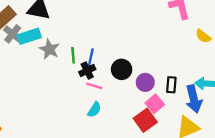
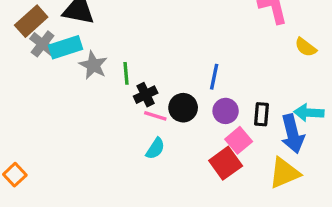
blue line: (91, 58) -> (214, 77), moved
black circle: (122, 69) -> (183, 108), moved

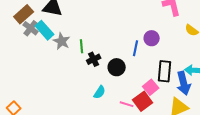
cyan rectangle: (65, 47) -> (45, 30), turned 66
purple circle: (226, 111) -> (152, 38), moved
black rectangle: (261, 114) -> (165, 71), size x1.5
pink line: (155, 116) -> (127, 104), moved

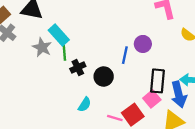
cyan rectangle: (45, 30) -> (59, 35), moved
pink square: (151, 87) -> (152, 99), moved

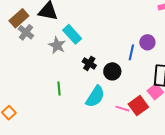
green line: (64, 53) -> (59, 89), moved
black cross: (78, 68) -> (89, 63), turned -32
cyan semicircle: (85, 105) -> (95, 97), size x1.6

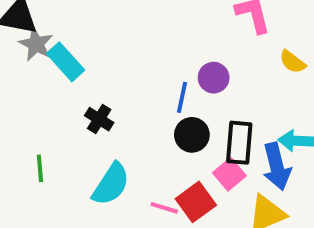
gray star: (57, 45) -> (36, 44), moved
black circle: (112, 71) -> (192, 135), moved

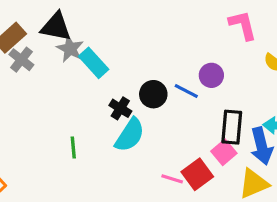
blue line: (182, 97) -> (186, 91), turned -75
black circle: (192, 135) -> (153, 94), moved
cyan semicircle: (111, 184) -> (130, 135), moved

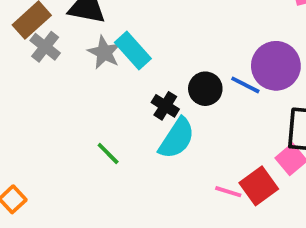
gray star: (70, 49) -> (104, 52), moved
purple circle: (211, 75) -> (276, 66), size x1.6
green line: (73, 148) -> (108, 154), turned -40

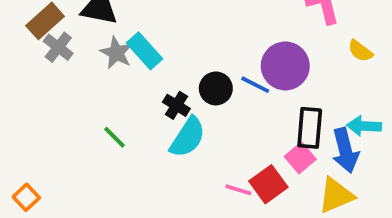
green line: (108, 154) -> (114, 137), moved

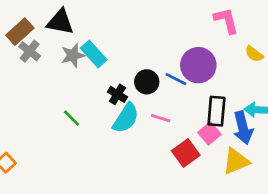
gray star: (116, 53) -> (73, 55), turned 30
pink line: (238, 190) -> (161, 118), moved

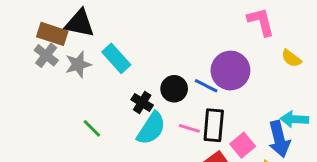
brown rectangle: (20, 32) -> (52, 34), moved, turned 60
gray star: (73, 55) -> (78, 64), moved
black rectangle: (216, 111) -> (214, 125), moved

